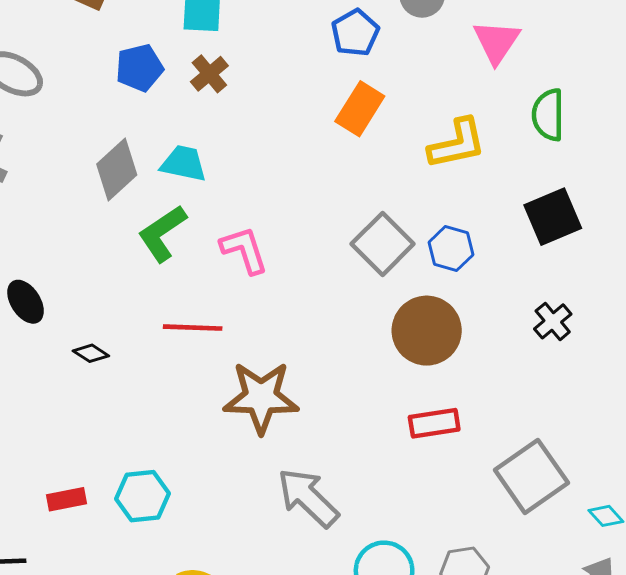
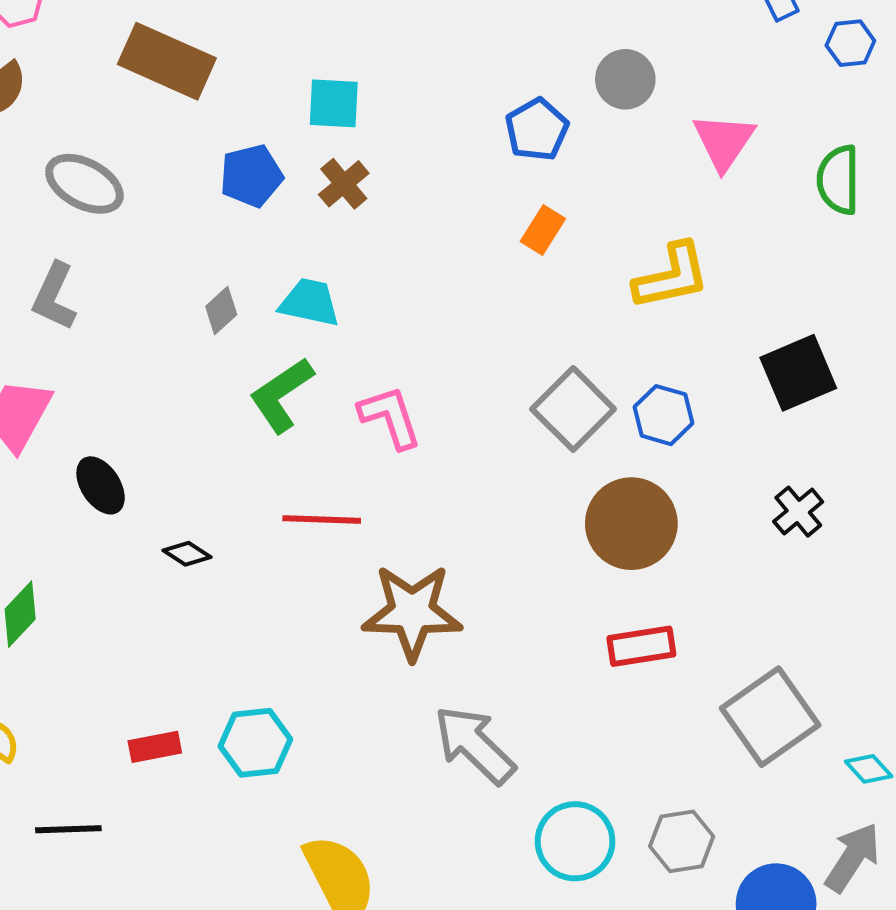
orange rectangle: (360, 109) -> (543, 230), size x0.7
green semicircle: (548, 115) -> (838, 180), moved
gray diamond: (117, 170) -> (221, 310), size x0.6

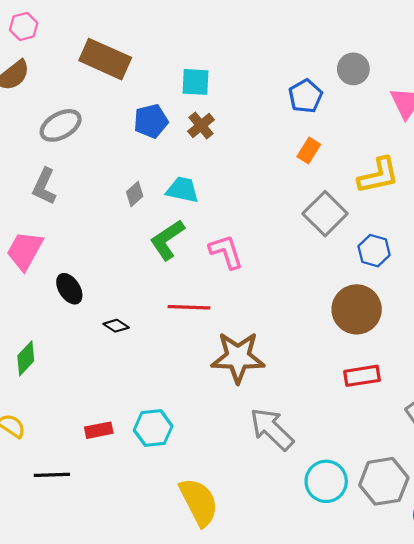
gray ellipse: (84, 184) -> (61, 125), turned -57
gray square: (573, 409) -> (325, 214), moved
gray hexagon: (682, 841) -> (384, 481), size x1.4

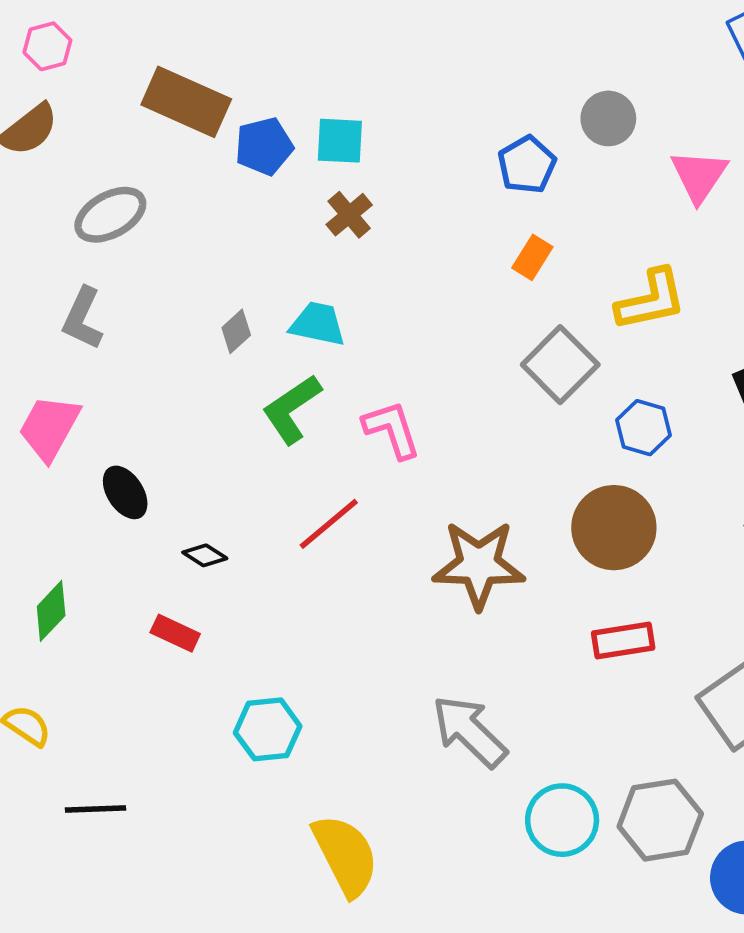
blue pentagon: (151, 121) -> (264, 146), moved
red line: (189, 307) -> (329, 524), turned -42
brown star: (238, 357) -> (479, 565), moved
red rectangle: (99, 430) -> (175, 633), moved, turned 36

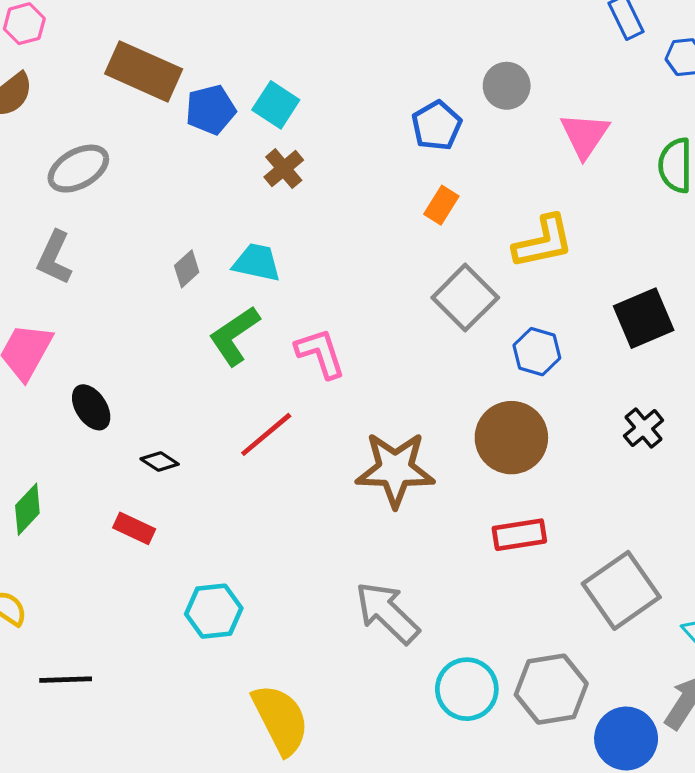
cyan square: (340, 141) -> (276, 105), turned 30

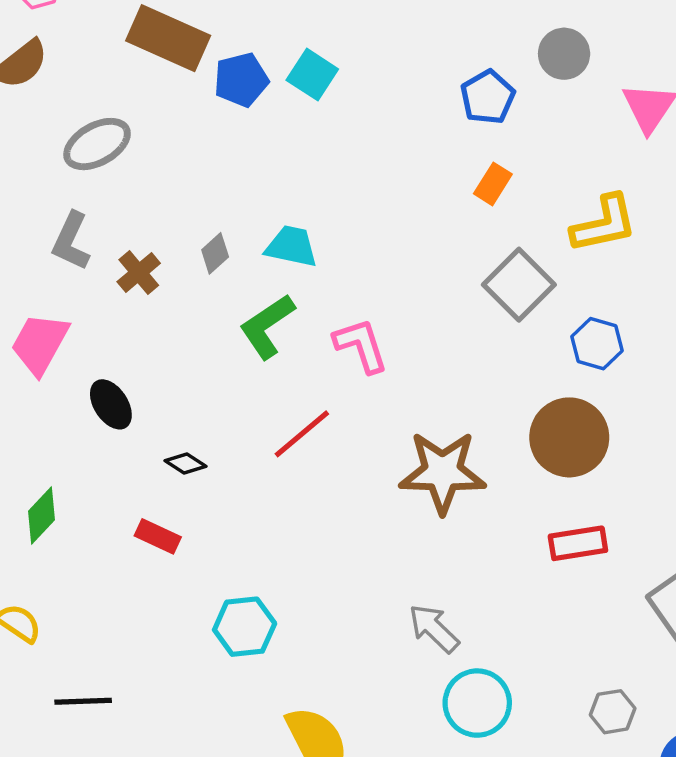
brown cross: (284, 169) -> (139, 272), moved
gray arrow: (387, 613) -> (434, 628), size x0.7
cyan circle: (467, 689) -> (477, 703), moved
gray hexagon: (551, 689) -> (613, 712), size x0.6

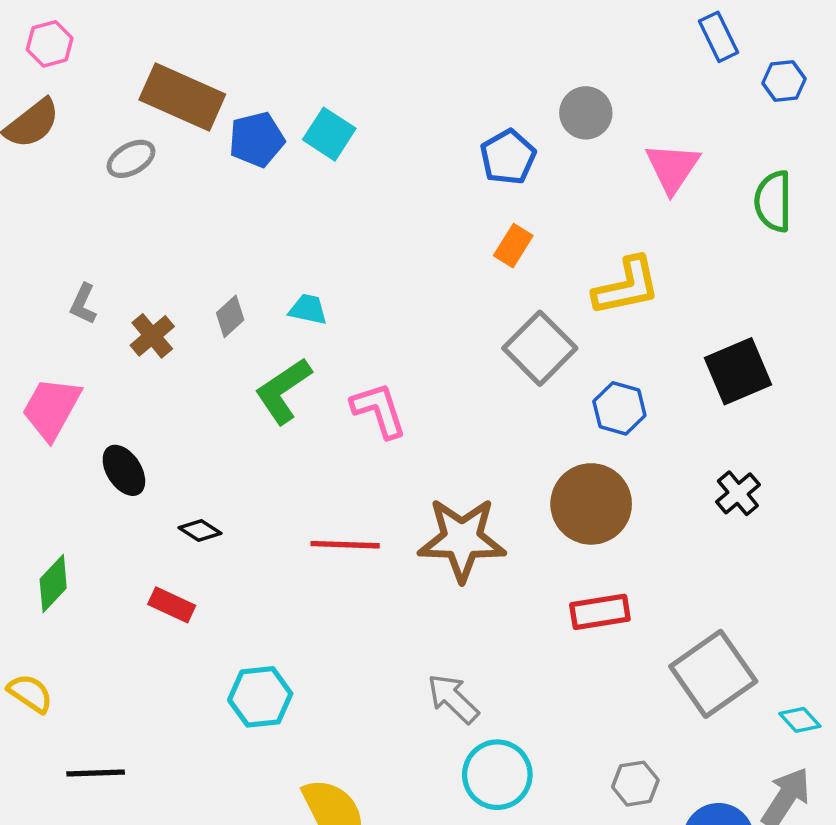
gray ellipse: (97, 144) -> (131, 159), moved, size x0.7
gray L-shape: (71, 241) -> (83, 304), size x0.7
cyan trapezoid: (291, 246) -> (308, 309), size x0.7
red line: (302, 434) -> (345, 545), moved, turned 42

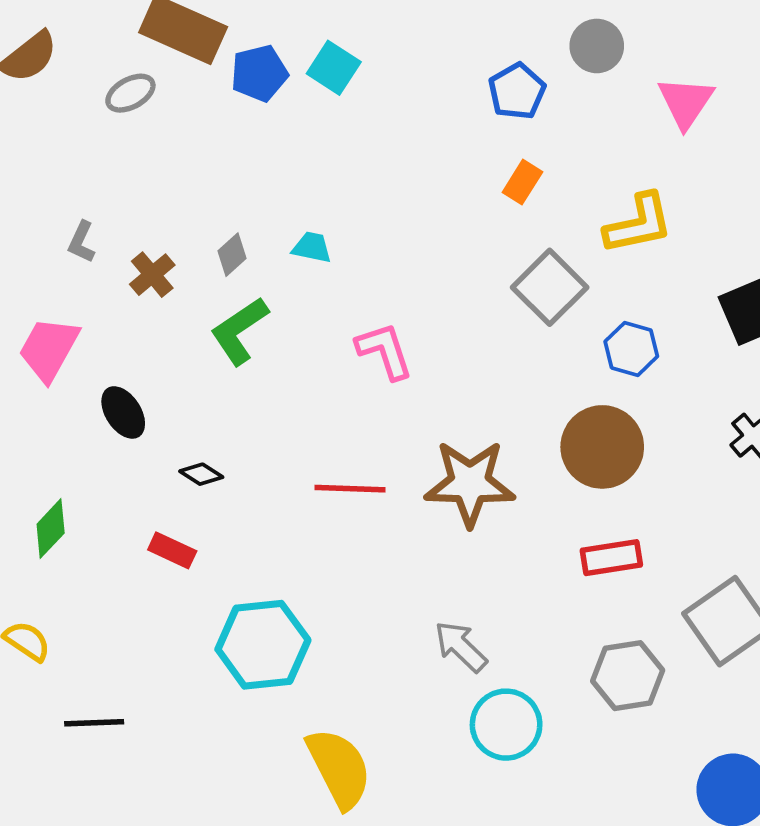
green L-shape: (283, 391) -> (239, 331), moved
cyan hexagon: (260, 697) -> (263, 645), size x1.4
gray hexagon: (635, 784) -> (628, 676), moved, size x1.5

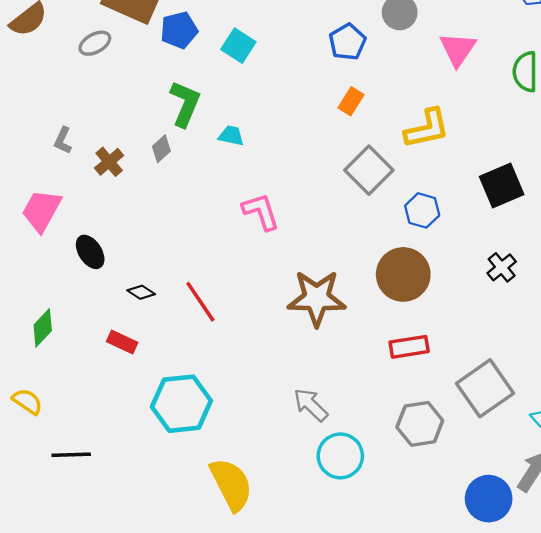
cyan square: (334, 68) -> (238, 46), moved
cyan trapezoid: (312, 247) -> (231, 136), moved
green L-shape: (239, 331) -> (185, 104), moved, turned 147
red line: (350, 489) -> (200, 302), moved, turned 54

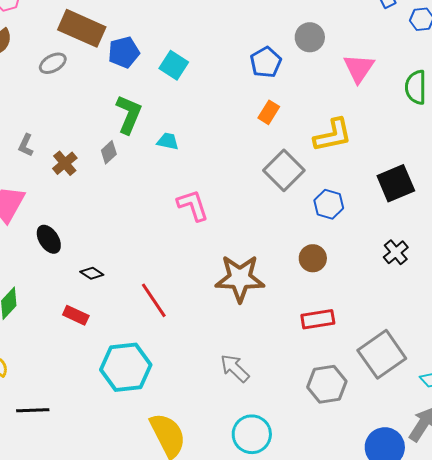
brown circle: (403, 274) -> (313, 258), size x0.6
red line: (200, 302) -> (154, 300), moved
cyan circle: (340, 456) -> (252, 434), moved

